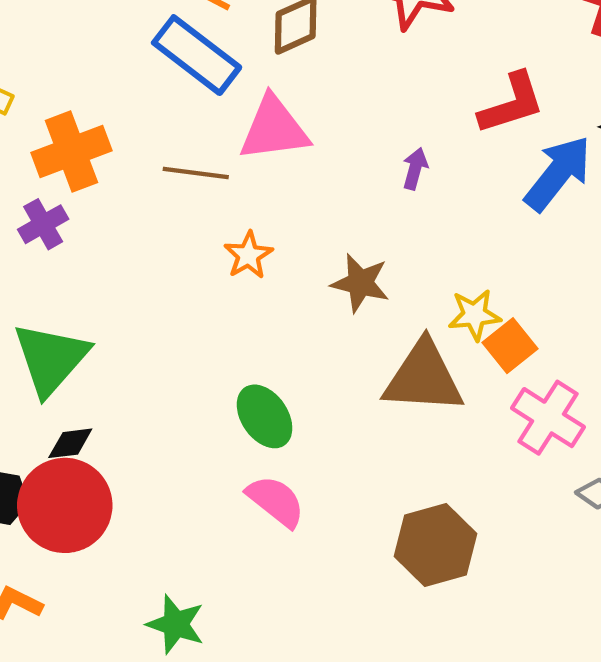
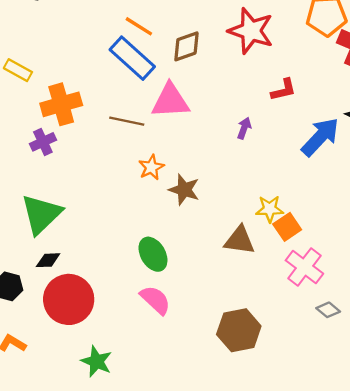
red L-shape: (512, 103) -> (283, 90), moved, size x0.7
brown star: (360, 283) -> (184, 190), moved
brown triangle: (423, 378) -> (240, 240), size x0.7
red circle: (65, 505) -> (69, 299), moved

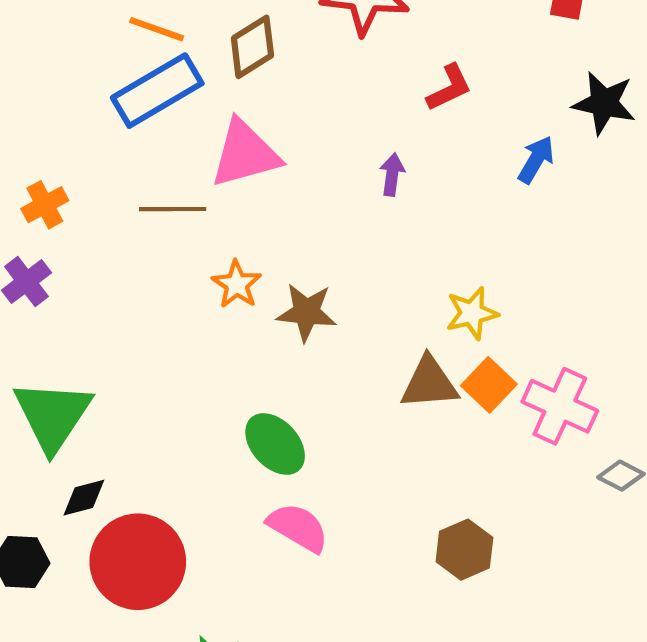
blue rectangle: (132, 58) -> (157, 91), turned -60
orange cross: (61, 104) -> (45, 205), size x0.6
blue arrow: (320, 137) -> (536, 160), size x0.6
orange square: (287, 227) -> (489, 385), moved
brown hexagon: (239, 330) -> (464, 550), size x0.7

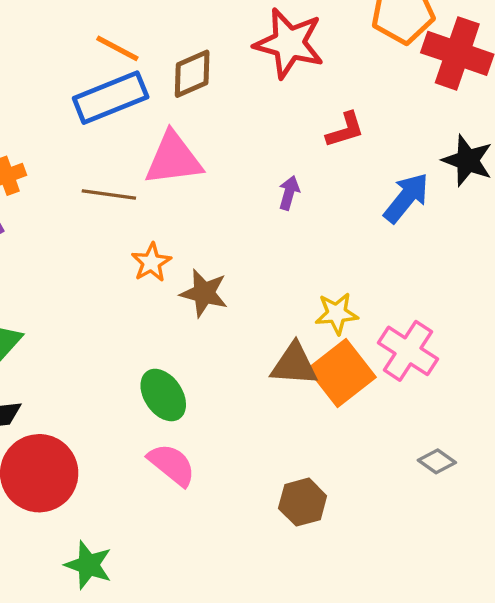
blue arrow: (536, 160) -> (406, 198), size x1.4
orange square: (489, 385) -> (342, 373), size x1.5
pink cross: (560, 406) -> (408, 351), moved

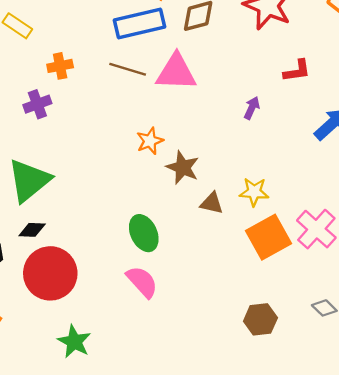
brown line: (109, 194) -> (128, 69), moved
yellow star: (337, 313) -> (254, 192), moved
brown triangle: (294, 364) -> (212, 203), moved, size x0.7
brown hexagon: (303, 502) -> (260, 319), moved

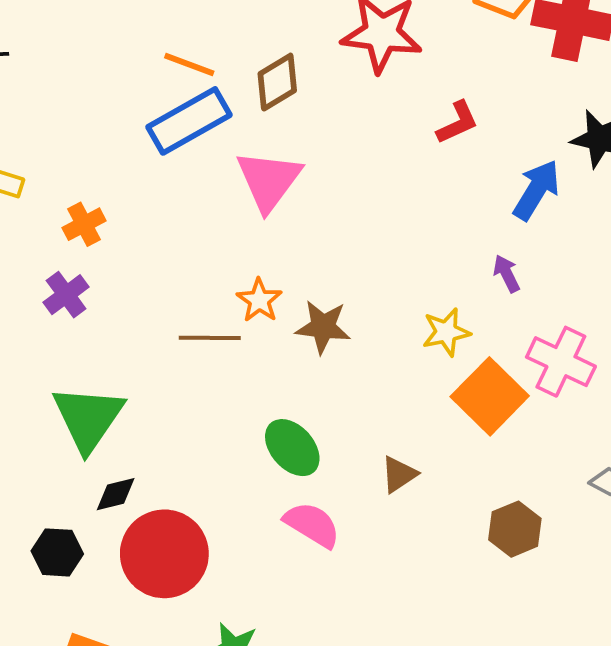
brown line: (128, 69) -> (210, 338), moved
pink triangle: (176, 72) -> (269, 180), turned -39
purple arrow: (252, 108) -> (507, 274), moved, turned -35
brown triangle: (212, 203) -> (399, 474), moved, turned -30

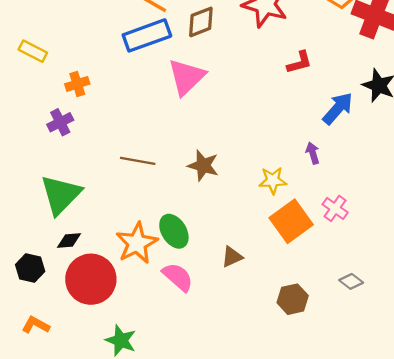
orange star: (259, 300) -> (137, 243), moved, size x1.6
pink cross: (561, 362) -> (335, 208), size x0.7

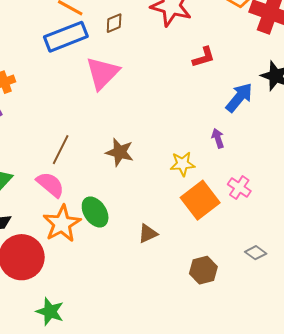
brown diamond: (201, 22) -> (114, 23), size x0.7
brown line: (138, 161) -> (61, 150), turned -72
pink semicircle: (178, 277) -> (50, 185), moved

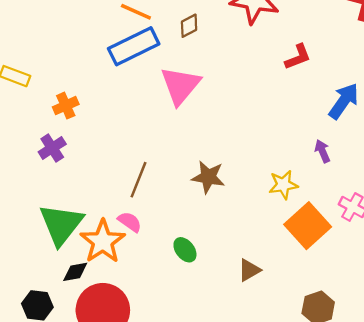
pink semicircle: (50, 185) -> (130, 222), size x0.7
green ellipse: (95, 212) -> (185, 250), size x0.7
orange star: (62, 224) -> (103, 241), moved

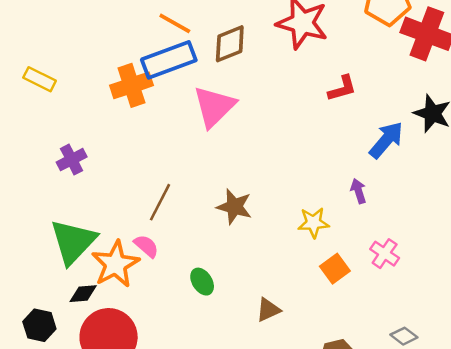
brown diamond: (189, 26) -> (230, 44), size x1.5
orange cross: (66, 106) -> (132, 85), moved, size x1.5
orange square: (308, 226) -> (335, 269), size x0.6

